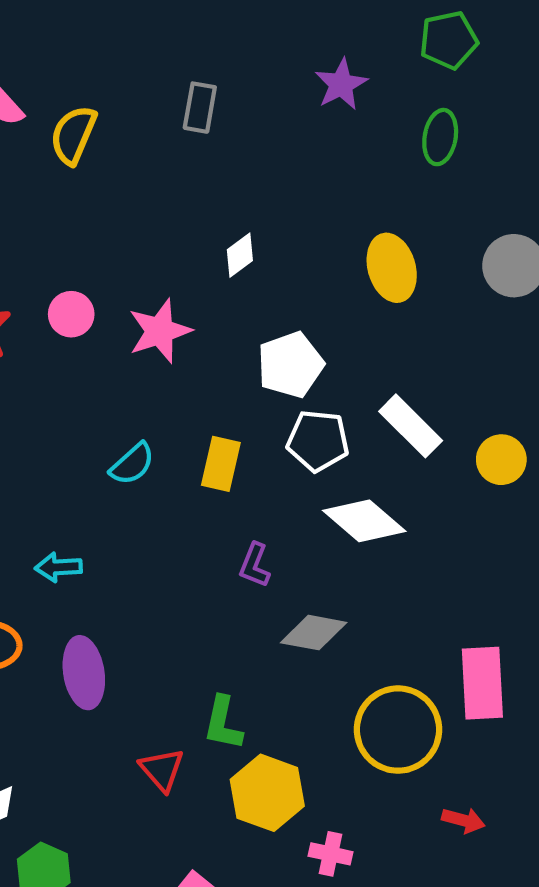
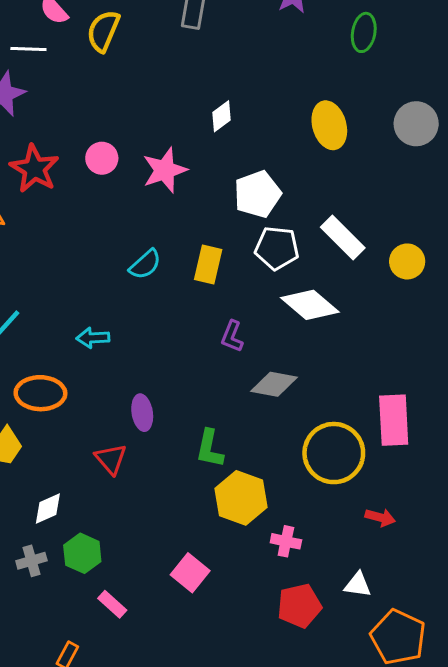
purple ellipse: (84, 673) -> (142, 413), moved, size x0.7
red triangle: (162, 770) -> (111, 459), moved

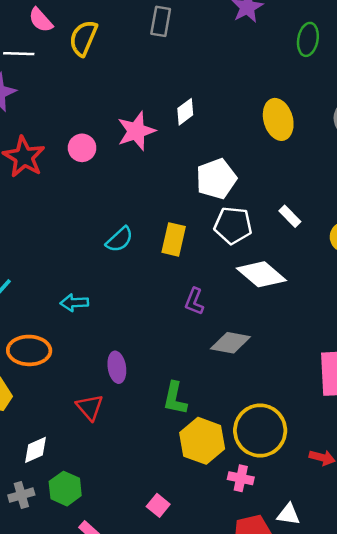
pink star: (165, 170) -> (136, 131), moved
white rectangle: (343, 238) -> (290, 216), size x0.6
yellow circle: (334, 453) -> (260, 430), moved
pink square: (190, 573) -> (158, 505), size x0.7
white triangle: (358, 585) -> (289, 514), moved

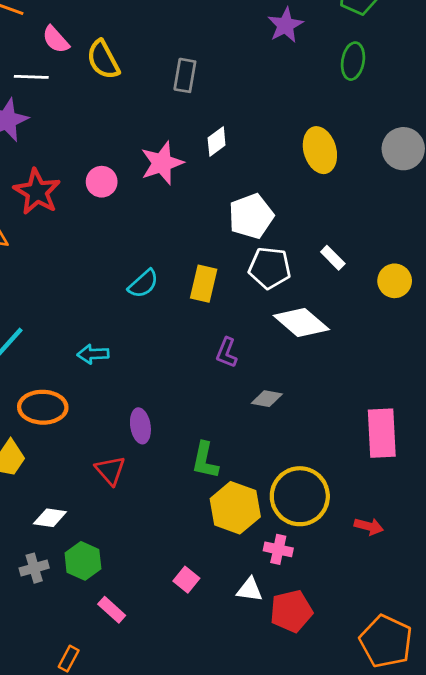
gray rectangle: (161, 21) -> (185, 75), moved
yellow semicircle: (83, 38) -> (103, 60), turned -51
gray diamond: (230, 343) -> (267, 399), size x0.7
white diamond: (36, 450) -> (50, 518), turned 32
white triangle: (289, 514) -> (250, 590), moved

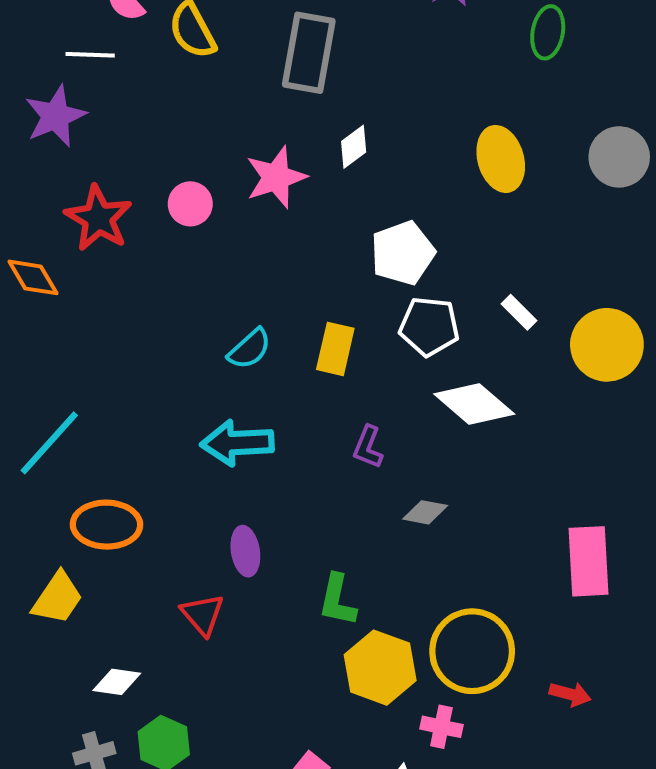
gray rectangle: (185, 75) -> (309, 53), size x1.6
yellow circle: (395, 281) -> (607, 345), size x1.5
cyan arrow: (93, 354) -> (237, 443), moved, size x1.6

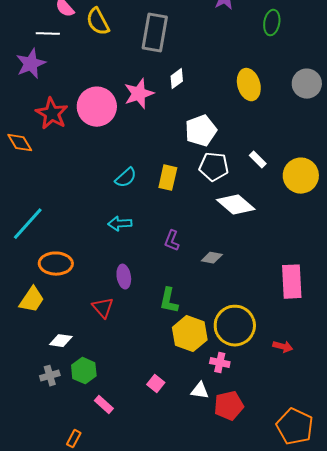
pink circle: (190, 204) -> (97, 107), size x1.8
cyan arrow: (237, 443) -> (120, 224), size x0.7
purple L-shape: (368, 447) -> (172, 241), moved

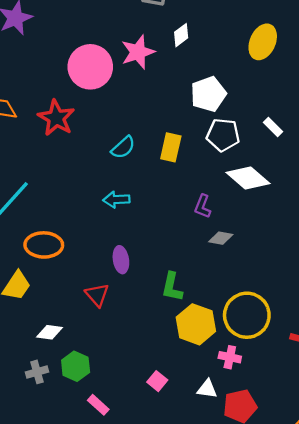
yellow ellipse: (249, 85) -> (263, 42), turned 40
red star: (52, 114) -> (56, 118), moved
purple L-shape: (172, 241) -> (203, 206), moved

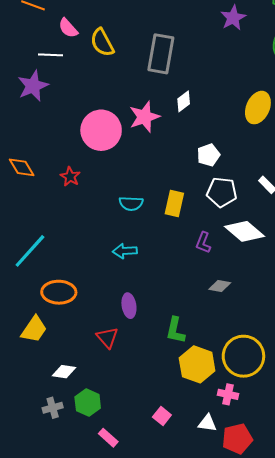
white pentagon: (208, 94) -> (208, 155), size x0.7
red star: (56, 118) -> (70, 177), size x0.6
cyan semicircle: (123, 147) -> (131, 203), turned 45
purple L-shape: (203, 206) -> (203, 243), moved

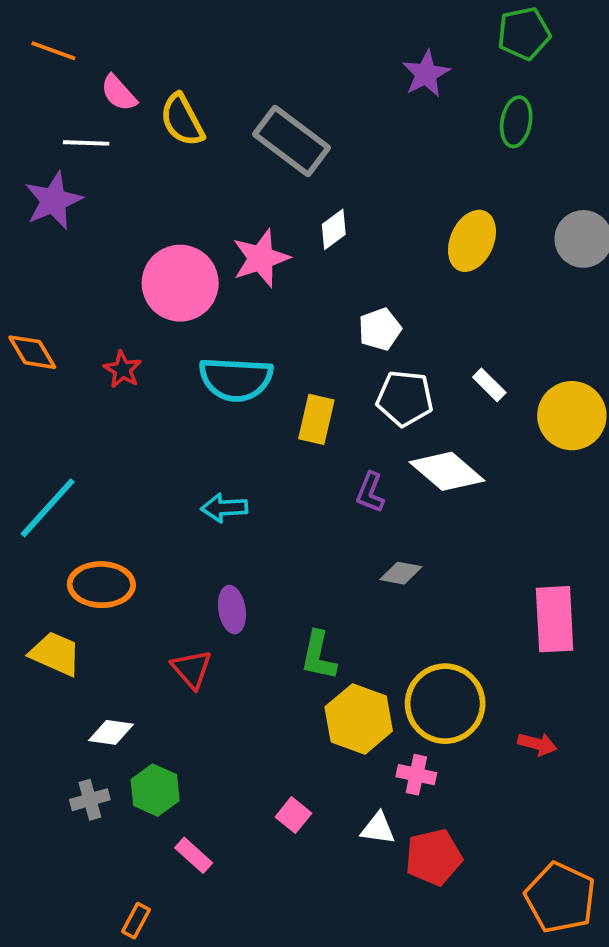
gray rectangle: (161, 54) -> (292, 141), turned -63
cyan semicircle: (131, 203) -> (236, 379), moved, size x1.6
yellow trapezoid: (34, 329) -> (55, 654), turned -100

